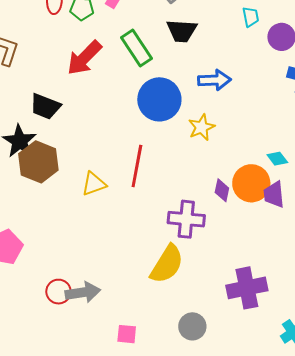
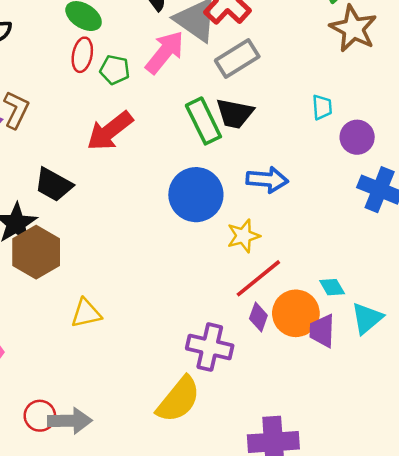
green rectangle: (137, 48) -> (203, 121), moved
red line: (137, 166) -> (258, 278), moved, turned 33
yellow triangle: (94, 184) -> (86, 313), moved

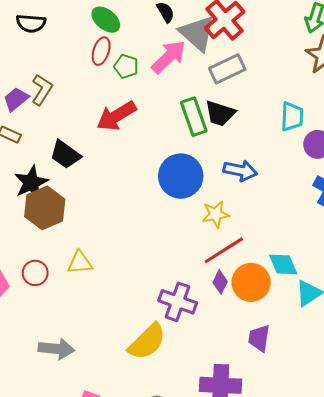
cyan trapezoid: (322, 107) -> (292, 117), size x1.4
cyan diamond: (332, 287) -> (283, 264), size x1.4
purple trapezoid: (322, 331) -> (259, 338), moved
red circle: (40, 416) -> (35, 273), moved

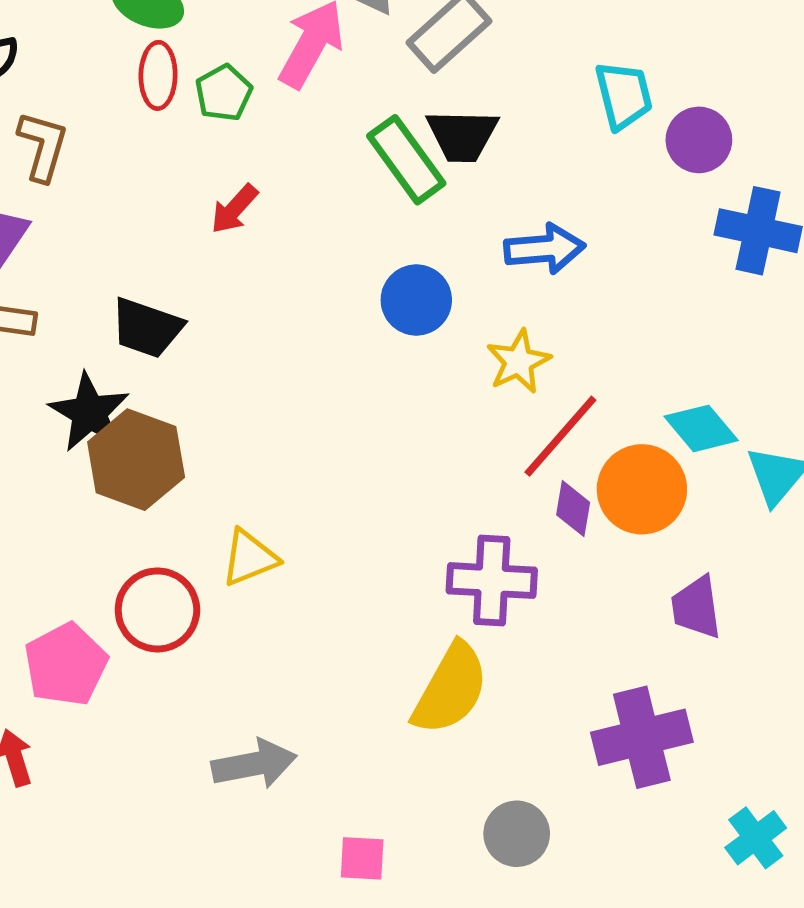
green pentagon: (126, 66) -> (224, 93), turned -30
brown L-shape: (42, 90) -> (43, 146), moved
red arrow: (116, 116) -> (234, 209), size x0.6
blue circle: (181, 176) -> (416, 300), size x0.7
red circle: (35, 273) -> (157, 610), size x1.4

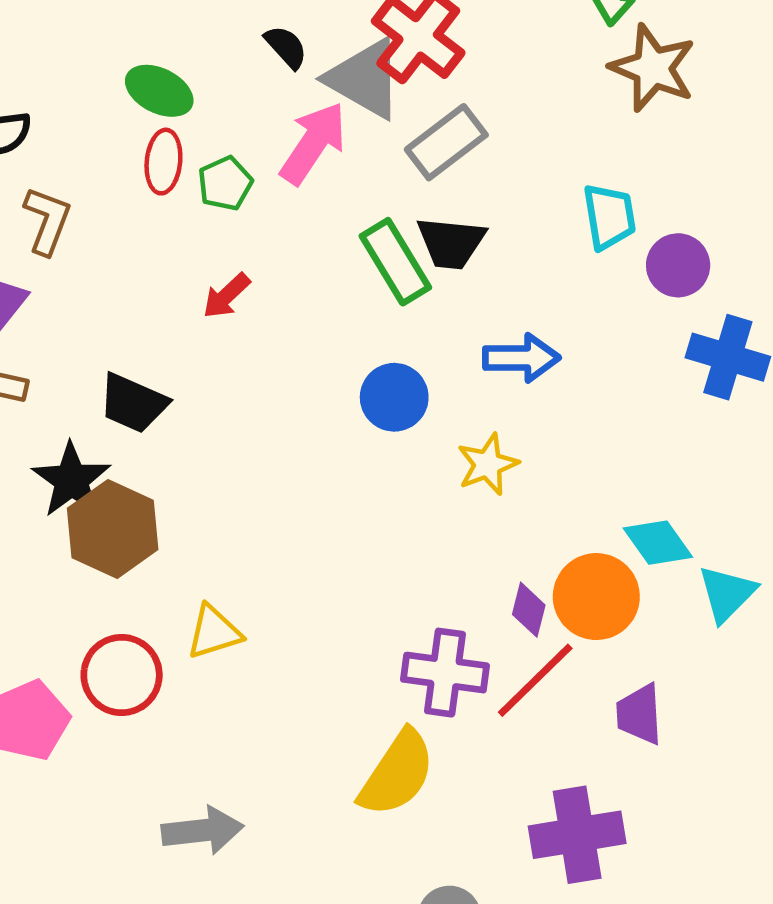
red line: (560, 436) -> (535, 680), moved

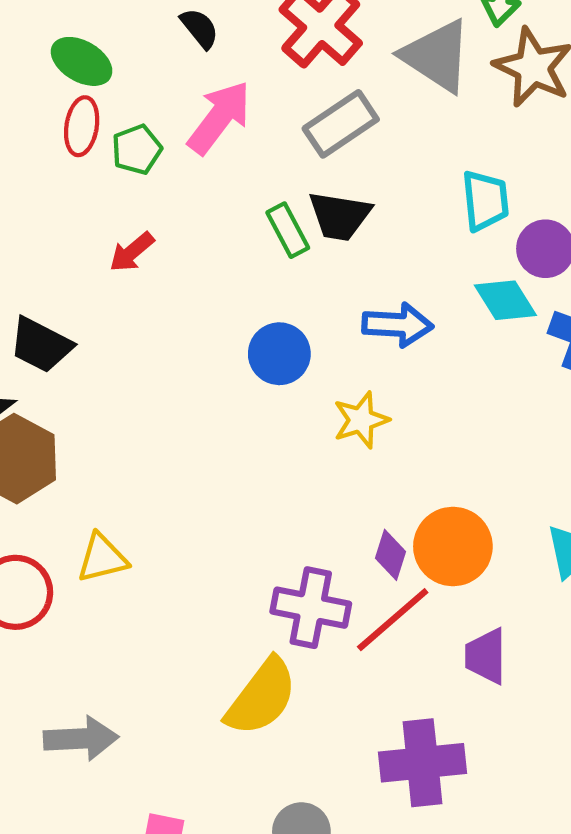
gray triangle: (365, 79) -> (437, 56), moved
green rectangle: (395, 262) -> (288, 230), size x0.7
cyan diamond: (658, 543) -> (505, 300), moved

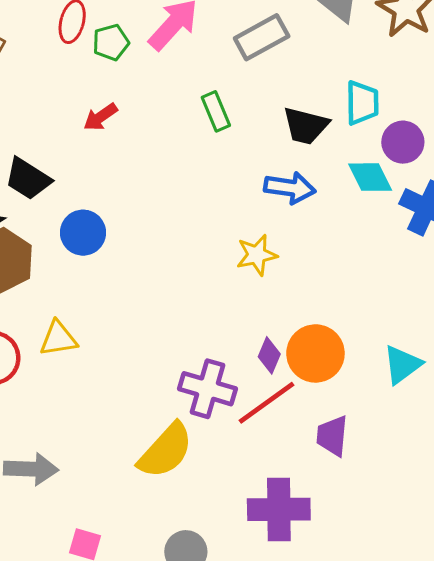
black trapezoid: (340, 216) -> (306, 126), moved
blue circle: (279, 354) -> (83, 233), moved

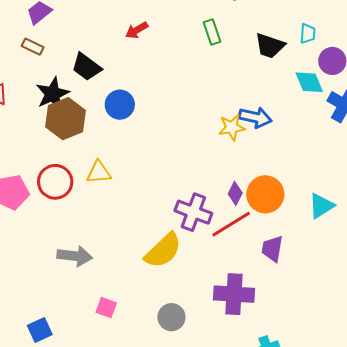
cyan trapezoid: (362, 103) -> (308, 34), size x0.7
blue arrow: (290, 188) -> (255, 117), moved

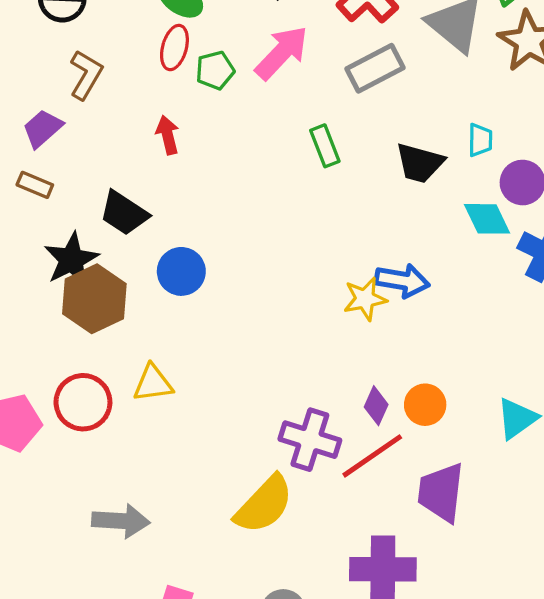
red arrow: (137, 30) -> (168, 135), moved, turned 110
orange circle: (265, 194) -> (425, 405), size x0.7
purple trapezoid: (272, 249) -> (441, 492), size x1.4

